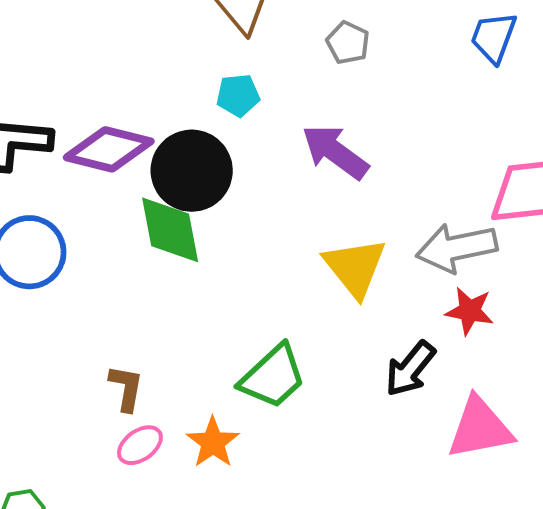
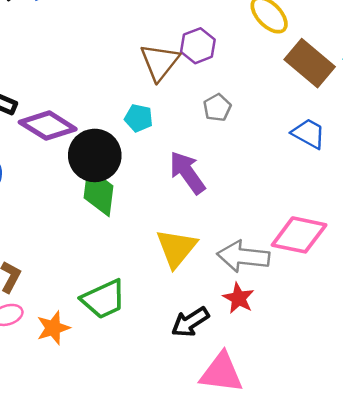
blue trapezoid: (494, 37) -> (309, 134), turned 81
green diamond: (170, 230) -> (98, 192), moved

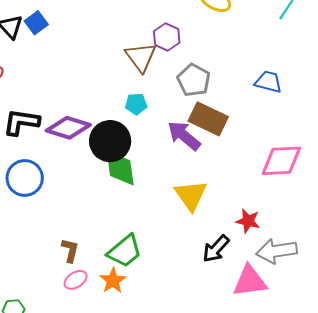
brown rectangle: (310, 63) -> (208, 119), moved
gray pentagon: (217, 108) -> (194, 80), size x1.5
gray arrow: (243, 256) -> (277, 251), moved
green trapezoid: (104, 299) -> (125, 251), moved

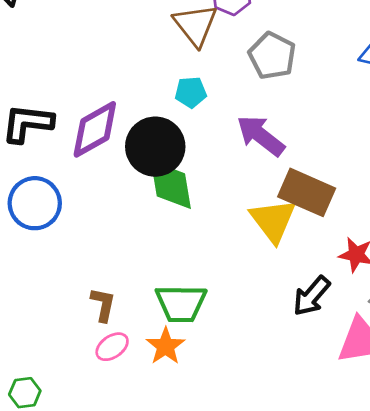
brown rectangle: (208, 119) -> (307, 192), moved
purple diamond: (68, 128) -> (95, 129), turned -45
green trapezoid: (125, 251) -> (181, 303), turned 42

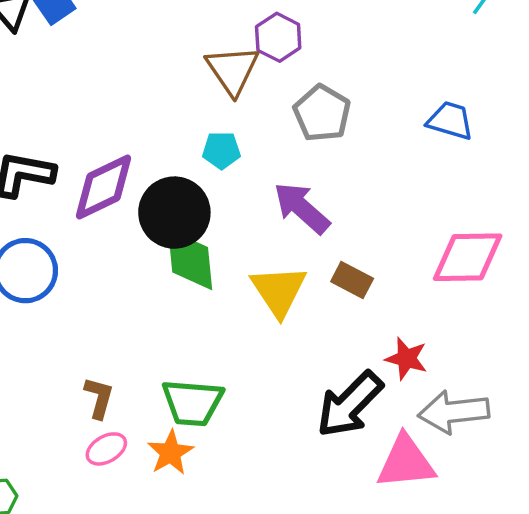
brown rectangle: (307, 192) -> (352, 280), size x0.6
yellow triangle: (273, 221) -> (279, 291), moved
black arrow: (312, 296) -> (350, 404), size x1.4

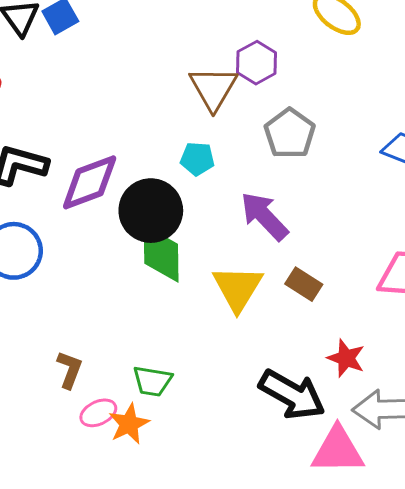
green trapezoid: (192, 403) -> (152, 381), size x0.7
black arrow: (350, 404) -> (292, 395), turned -110
pink ellipse: (106, 449) -> (98, 413), moved

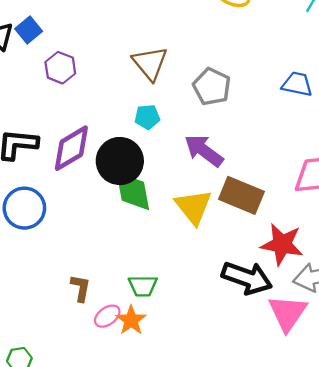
purple hexagon: (257, 63) -> (60, 68), moved
brown rectangle: (304, 284) -> (241, 195), size x1.6
red star: (346, 358) -> (282, 244), size x1.5
pink triangle: (338, 450) -> (288, 313), turned -45

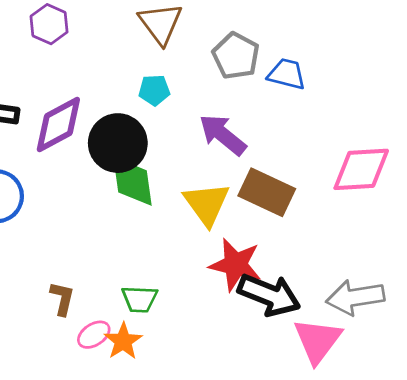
blue trapezoid: (297, 84) -> (287, 74), moved
red star: (282, 244) -> (235, 265), moved

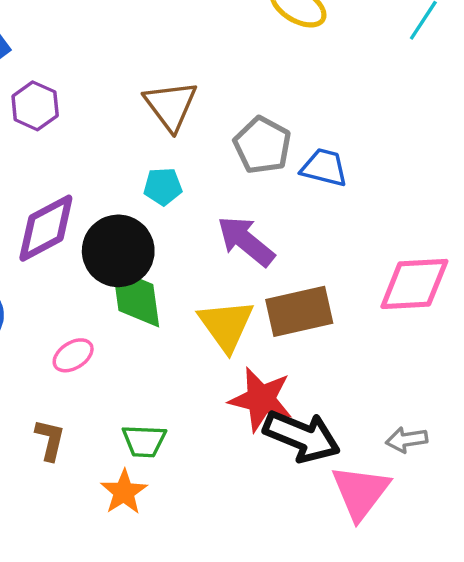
brown rectangle: (267, 192) -> (299, 311), turned -38
gray arrow: (355, 297) -> (407, 440), size x0.6
pink ellipse: (94, 335) -> (73, 355), moved

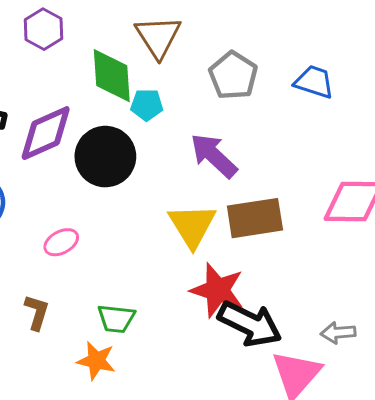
blue trapezoid: (324, 168) -> (314, 82), moved
green diamond: (136, 298) -> (112, 76), moved
orange star: (124, 492) -> (96, 361), turned -30

